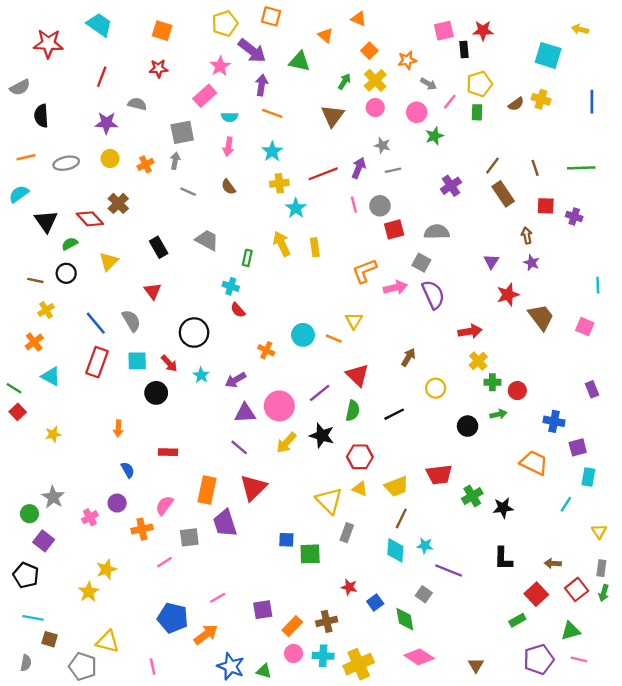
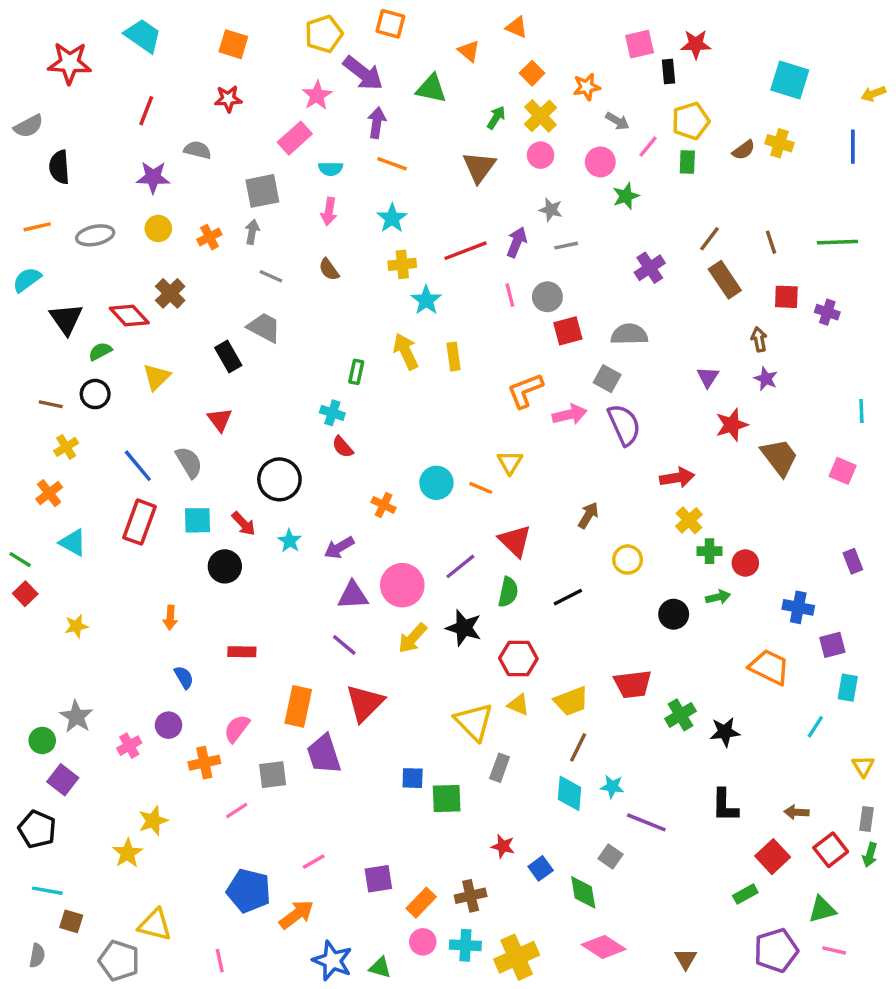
yellow arrow: (580, 29) -> (873, 94), moved, turned -35
gray trapezoid: (207, 240) -> (264, 327), moved

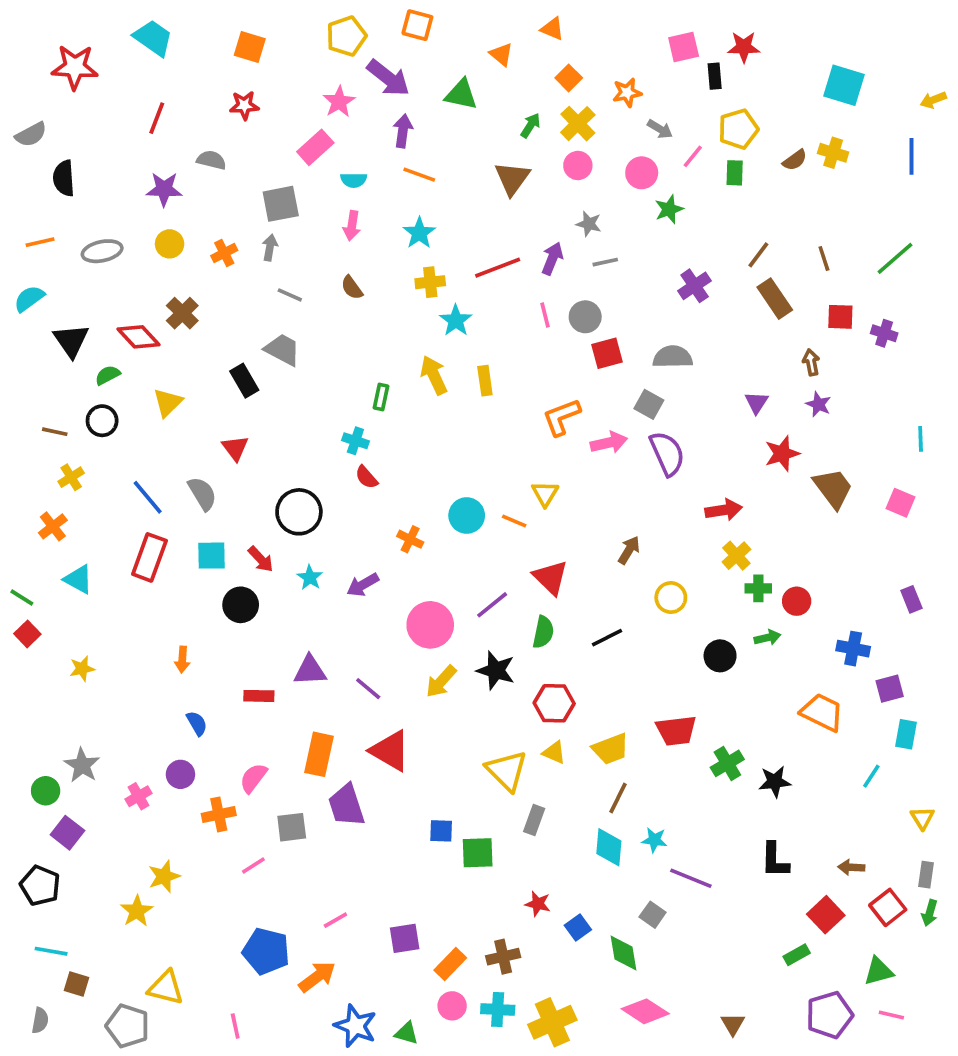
green line: (837, 242) -> (895, 258), turned -39
purple triangle: (353, 595) -> (310, 670), moved
red triangle: (365, 703) -> (390, 751), turned -45

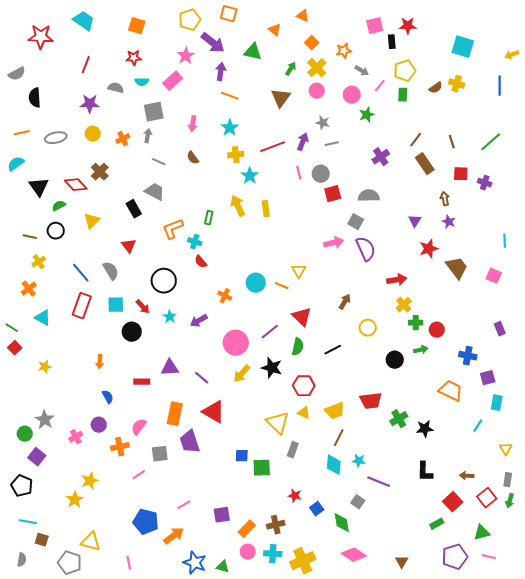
cyan semicircle: (354, 180) -> (142, 82), moved
orange L-shape: (561, 417) -> (173, 229), moved

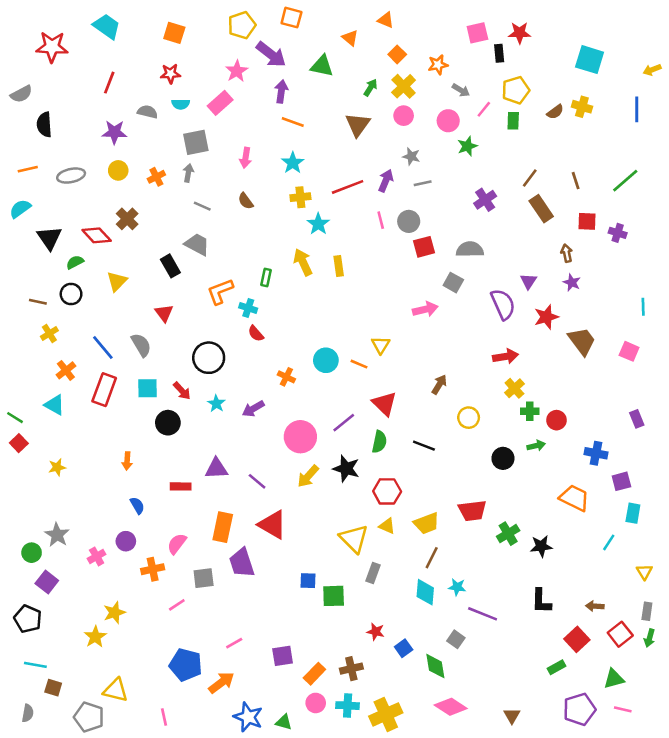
purple semicircle: (366, 249) -> (503, 304), moved
orange cross: (29, 289) -> (66, 370), moved
black line: (333, 350) -> (424, 446), turned 48

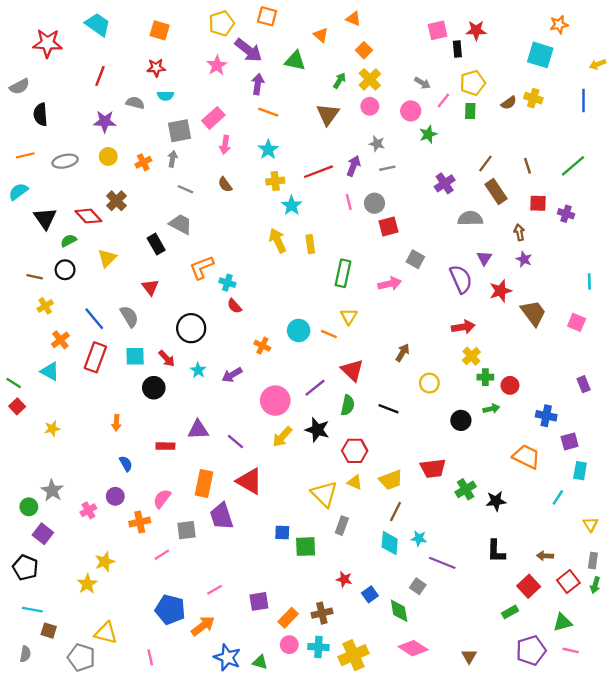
orange star: (438, 65) -> (559, 25), moved
pink rectangle: (220, 103) -> (213, 118), moved
gray semicircle: (470, 249) -> (470, 218), moved
green rectangle: (266, 277) -> (343, 273), moved, size x1.6

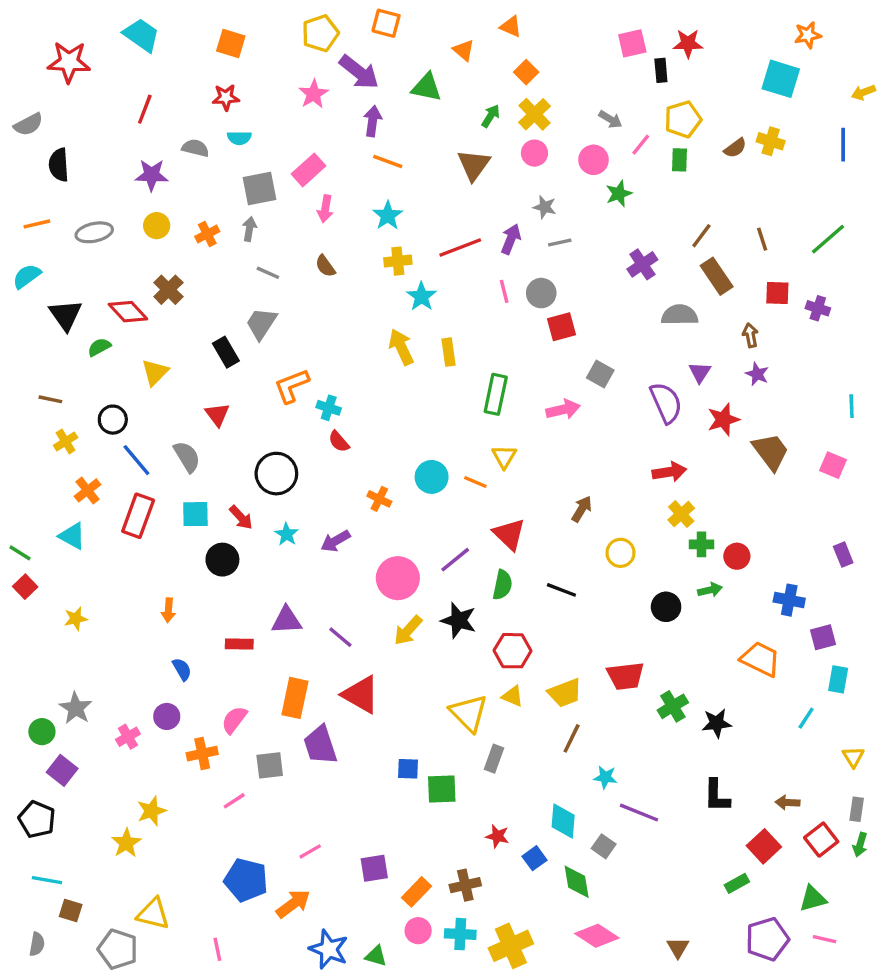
gray trapezoid: (181, 224) -> (261, 323), turned -85
black circle: (65, 270) -> (113, 420), moved
cyan diamond: (390, 543) -> (563, 821), moved

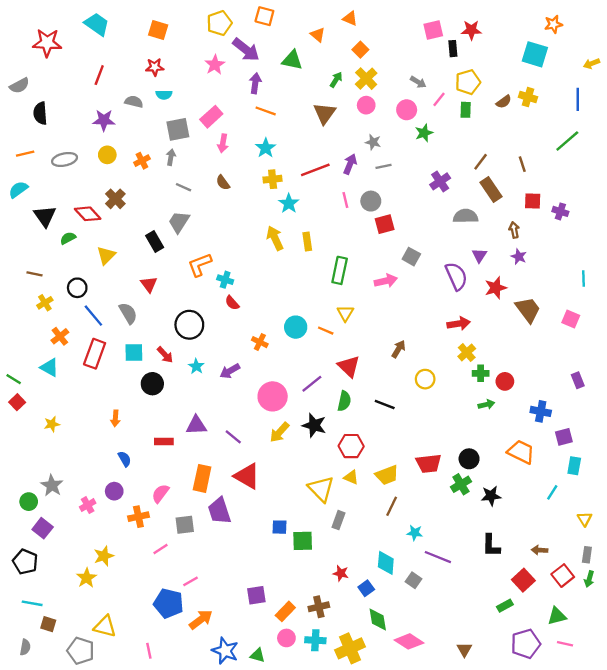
green line: (828, 239) -> (567, 141), moved
black circle: (666, 607) -> (469, 459), moved
pink line: (310, 851) -> (190, 581), moved
green diamond: (577, 882) -> (378, 619), moved

